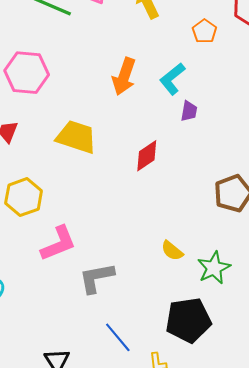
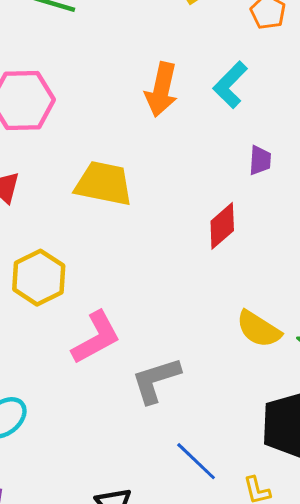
purple trapezoid: (189, 111) -> (260, 160), moved
red diamond: (147, 156) -> (222, 226), moved
yellow semicircle: (172, 251) -> (259, 329), size x1.4

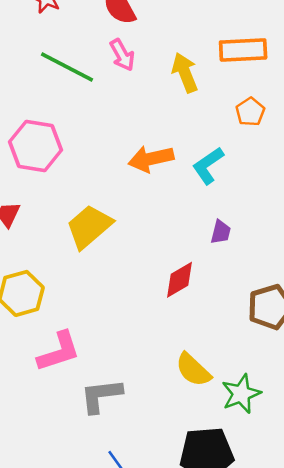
orange arrow: (161, 90) -> (151, 159), turned 54
yellow trapezoid: (104, 183) -> (89, 227), turned -63

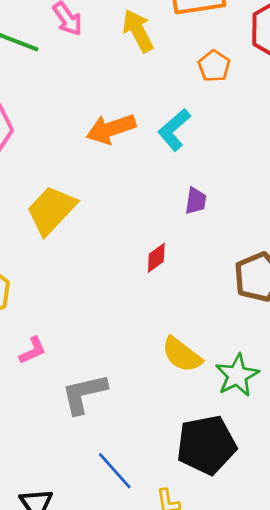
red diamond: (179, 280) -> (156, 258), size x0.7
pink L-shape: (59, 352) -> (33, 350), size x0.6

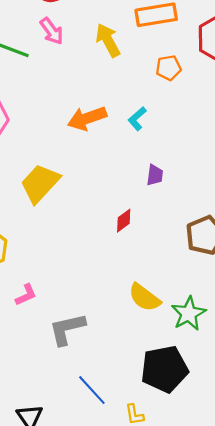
orange pentagon: (214, 66) -> (169, 68), turned 30
cyan L-shape: (174, 130) -> (137, 119), size x0.7

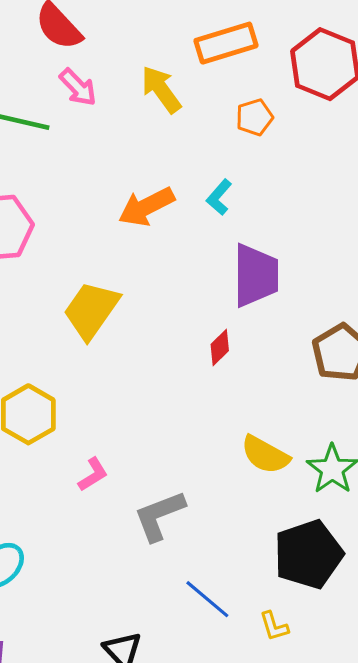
purple trapezoid: (155, 175) -> (256, 275), size x2.0

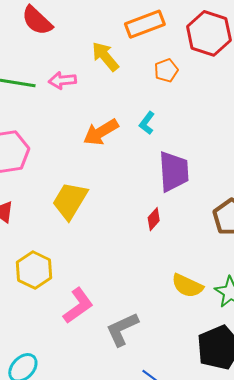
pink arrow: (78, 87) -> (62, 80), moved, turned 132
pink L-shape: (93, 474) -> (78, 306), size x1.6

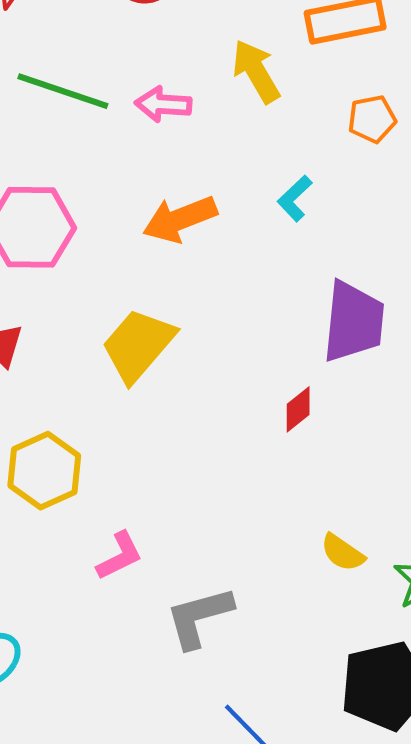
cyan L-shape: (147, 123) -> (295, 198), moved
orange arrow: (101, 132) -> (180, 219), moved
yellow semicircle: (187, 286) -> (343, 553), size x0.7
pink L-shape: (78, 306) -> (120, 556), size x0.7

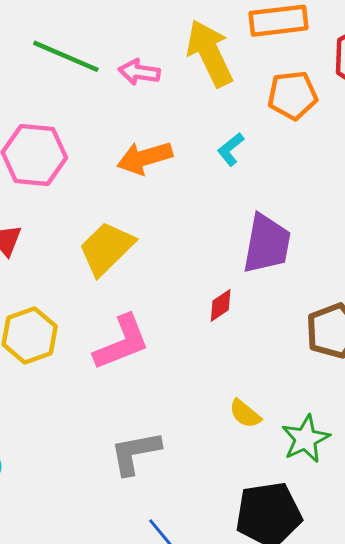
yellow arrow: (256, 71) -> (210, 53), size x1.4
orange pentagon: (372, 119) -> (293, 95), size x1.4
pink L-shape: (120, 556) -> (122, 342), moved, size x1.6

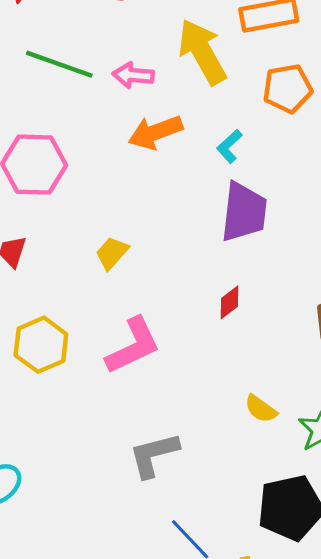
orange arrow: (145, 158) -> (155, 132), moved
purple trapezoid: (267, 244) -> (244, 212), moved
yellow trapezoid: (106, 248) -> (112, 253), size x0.6

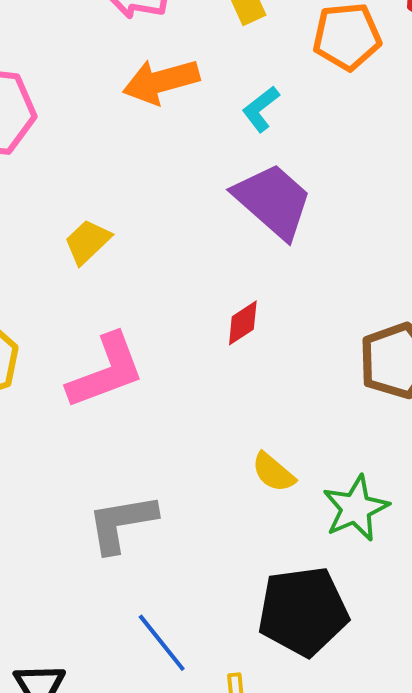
purple trapezoid: (244, 212) -> (273, 201), turned -60

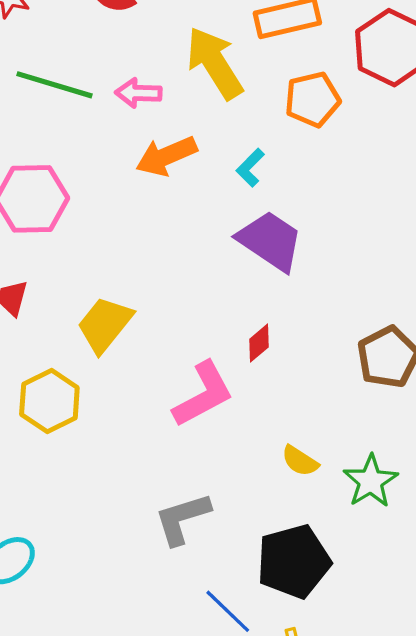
yellow trapezoid: (87, 242) -> (105, 325), moved, size x1.5
pink L-shape: (106, 371) -> (203, 394), moved
black pentagon: (303, 611) -> (294, 561), moved

